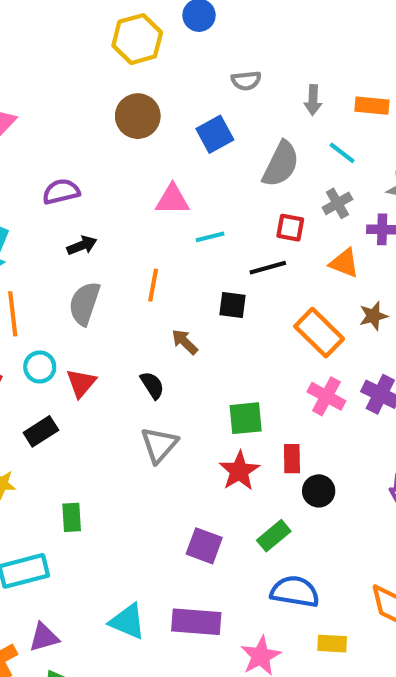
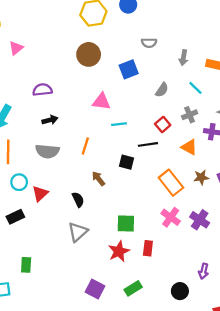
gray semicircle: (281, 164) -> (162, 90), size x0.6
red square: (290, 228) -> (163, 124), turned 32
gray semicircle: (84, 303) -> (47, 151), turned -110
black circle: (319, 491) -> (180, 291), moved

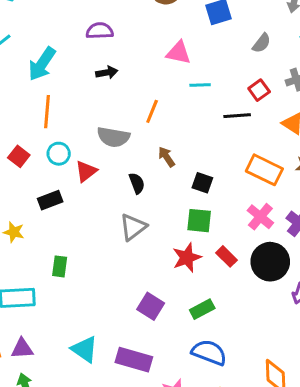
gray semicircle: (47, 151) -> (113, 137), moved
black square: (127, 162) -> (202, 183), moved
orange rectangle: (171, 183) -> (264, 170), turned -30
red rectangle: (148, 248) -> (227, 256), turned -56
black circle: (180, 291) -> (270, 262), moved, size x1.6

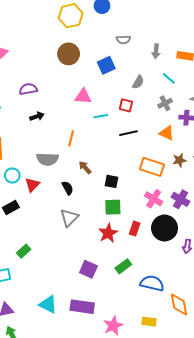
red square: (259, 90) -> (126, 105), moved, turned -32
red rectangle: (227, 256) -> (135, 229), turned 72
green rectangle: (60, 266) -> (24, 251), turned 48
blue semicircle: (209, 352) -> (152, 283), moved

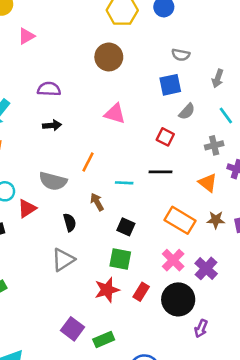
blue square: (106, 65) -> (170, 85), moved
cyan line: (101, 116) -> (124, 183), moved
green rectangle: (123, 266) -> (104, 340), moved

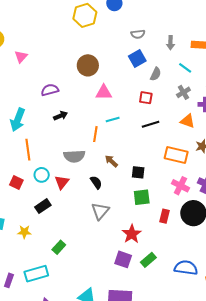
brown circle: (109, 57) -> (88, 65), moved
cyan line: (124, 183) -> (113, 119), moved
red star: (107, 290) -> (132, 234), moved

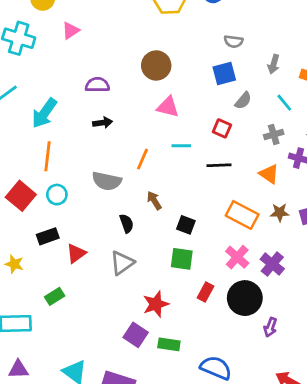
cyan line: (113, 119) -> (181, 146), moved
red square: (16, 182) -> (21, 196), size x1.5
red triangle: (62, 182) -> (76, 253), moved
green rectangle: (148, 260) -> (169, 344), turned 35

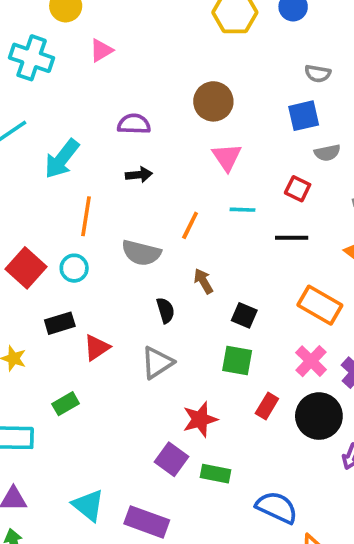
gray semicircle: (243, 101) -> (327, 153), turned 36
pink triangle: (168, 107) -> (227, 157), turned 40
orange line: (48, 156) -> (86, 216), moved

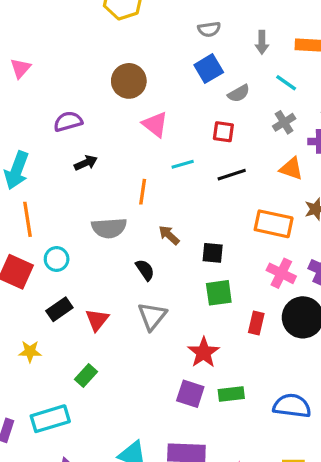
orange line: (86, 216) -> (28, 219), moved

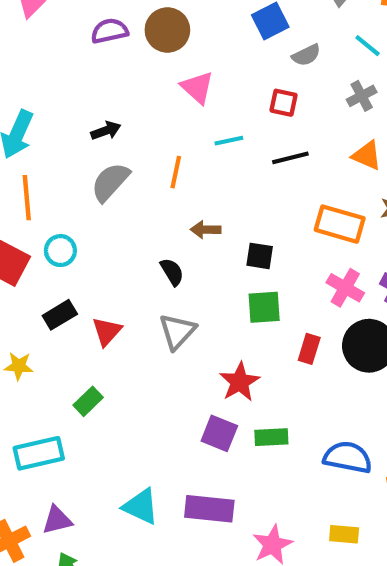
purple semicircle: (68, 121) -> (110, 31), moved
gray semicircle: (109, 228) -> (110, 182), moved, turned 132
brown arrow: (169, 235) -> (206, 230), turned -45

